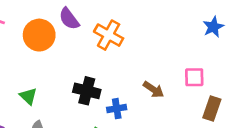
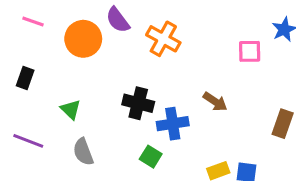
pink square: (194, 77) -> (250, 51), moved
blue cross: (117, 109) -> (173, 124), size x1.4

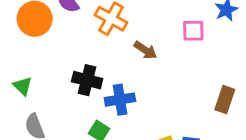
brown arrow: (215, 102) -> (145, 50), moved

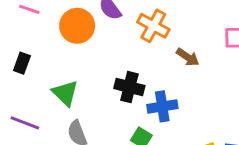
green triangle: (23, 86) -> (65, 93), size x1.4

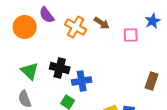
brown arrow: (188, 57) -> (102, 23), moved
green triangle: (65, 93) -> (30, 71), moved

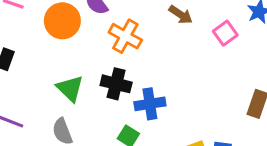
orange cross: (76, 27) -> (125, 36), moved
pink square: (131, 35) -> (225, 33), turned -35

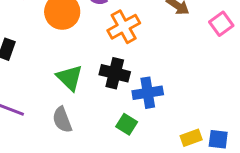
orange cross: (125, 36) -> (124, 27), turned 32

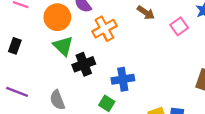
black cross: (115, 73) -> (84, 64), moved, turned -35
green triangle: (70, 78) -> (63, 46), moved

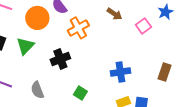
green triangle: (63, 46) -> (25, 46), moved, turned 30
blue cross: (123, 79) -> (120, 72), moved

